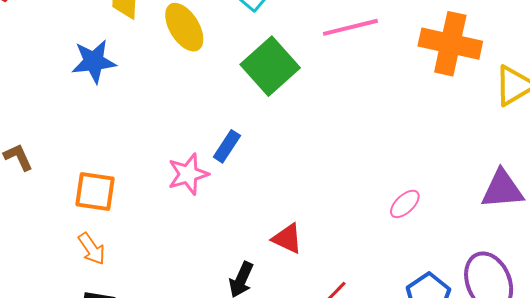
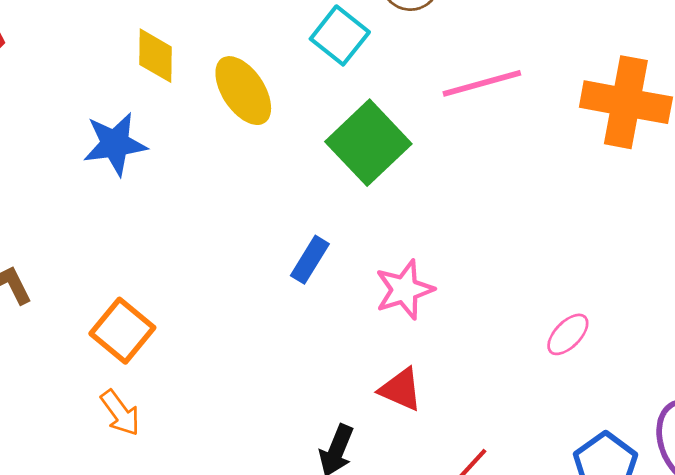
pink star: (188, 174) -> (404, 290), moved
orange square: (95, 192) -> (122, 331), turned 33

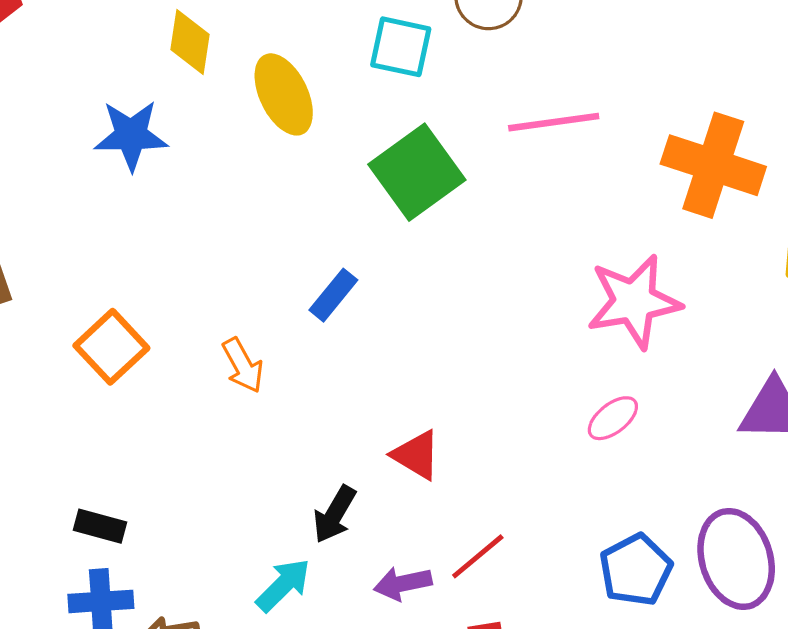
cyan square: (340, 35) -> (401, 47), turned -34
pink star: (404, 290) -> (634, 302), moved, size x1.4
orange arrow: (120, 413) -> (243, 365), moved

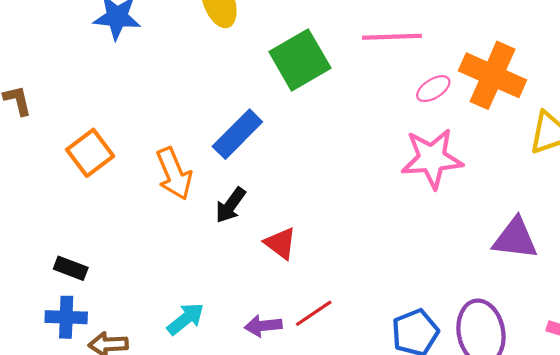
blue rectangle: (333, 295) -> (237, 134), size x1.5
orange arrow: (243, 365) -> (174, 174), size x1.4
pink ellipse: (613, 418) -> (433, 89), moved
black arrow: (335, 514) -> (231, 205), moved

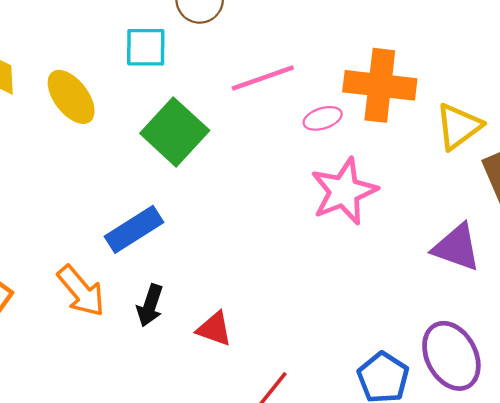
pink ellipse: (433, 89) -> (323, 118), turned 32
blue rectangle: (237, 134) -> (134, 229), turned 30
purple triangle: (515, 238) -> (456, 247), turned 30

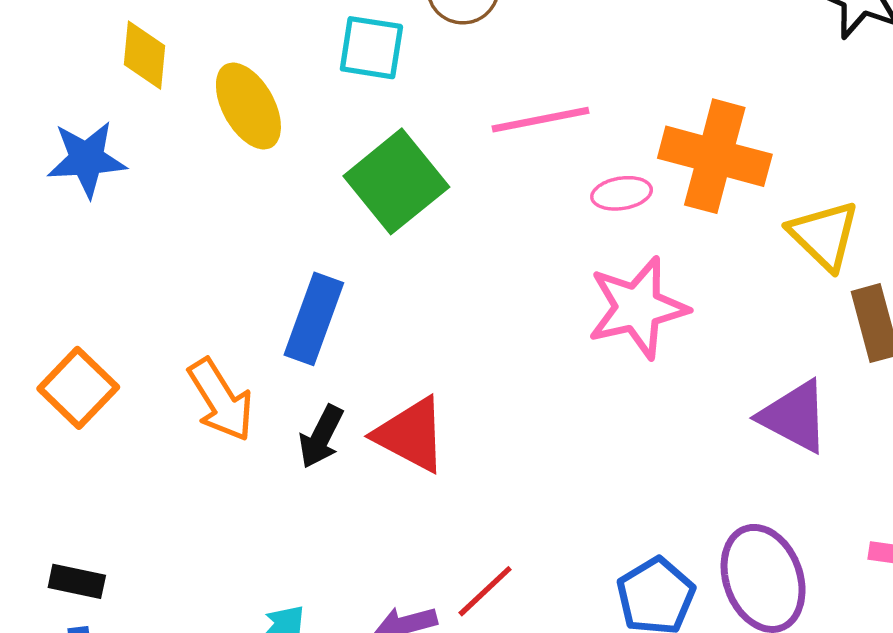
yellow triangle: (459, 126) -> (824, 235), turned -48
blue rectangle: (134, 229) -> (314, 319), turned -46
red triangle: (214, 329) -> (411, 435), moved, size x1.4

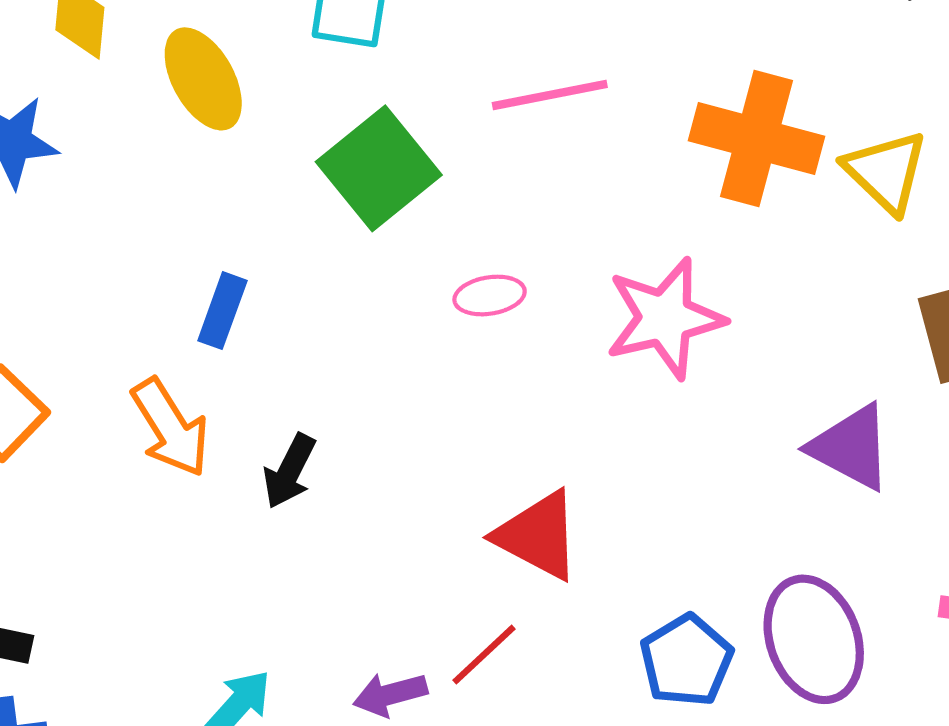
pink ellipse: (622, 193) -> (490, 296), moved
yellow triangle: (824, 235) -> (886, 172), moved
blue rectangle: (314, 319) -> (222, 311), moved, size x0.7
red triangle: (411, 435) -> (538, 535), moved

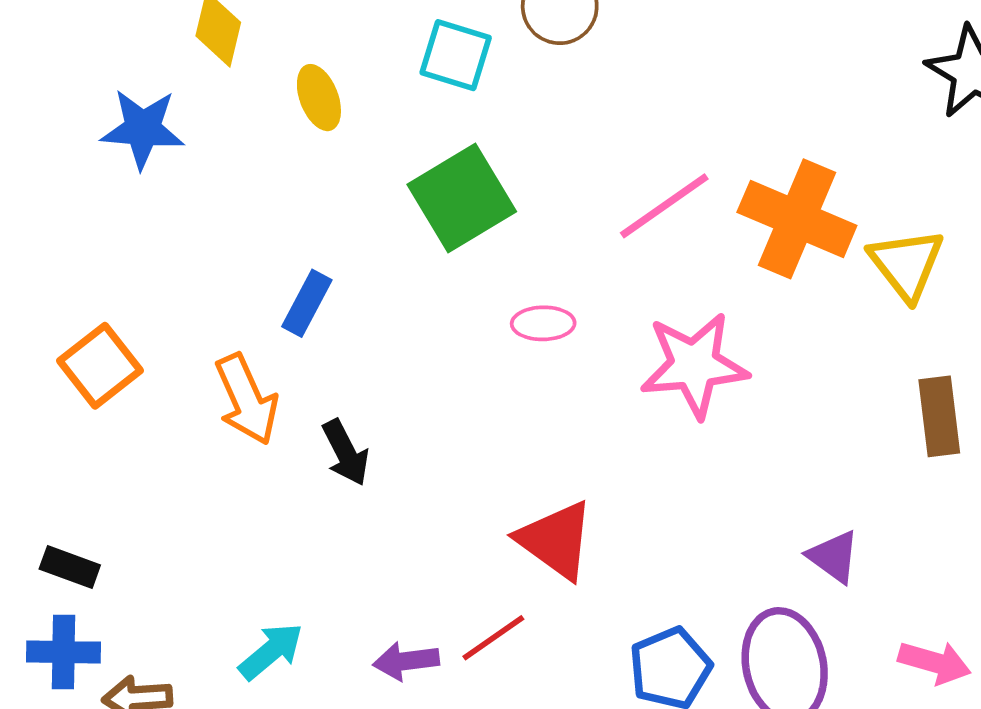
yellow ellipse: (203, 79) -> (319, 98), size x0.7
pink line: (550, 95) -> (664, 206), moved, turned -32
purple triangle: (851, 447) -> (834, 557), moved, size x0.7
black arrow: (289, 471) -> (346, 453), turned -62

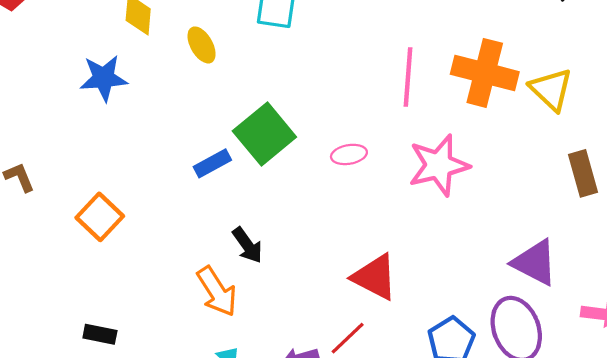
green square: (462, 198) -> (264, 134), moved
pink line: (664, 206) -> (408, 77), turned -42
blue rectangle: (307, 303) -> (212, 163), turned 42
orange arrow: (247, 399) -> (217, 291), moved
purple triangle: (834, 557) -> (535, 262), size x1.5

